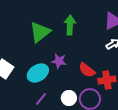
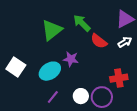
green arrow: (70, 25) -> (82, 23), turned -48
red semicircle: (87, 70) -> (99, 41), moved

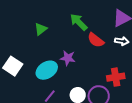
green triangle: (52, 30) -> (41, 29), moved, size x0.6
white arrow: (125, 42) -> (122, 41), turned 40

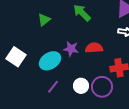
red semicircle: (96, 40) -> (94, 48), moved, turned 138

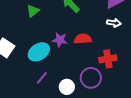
white circle: (81, 86) -> (67, 87), moved

